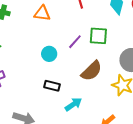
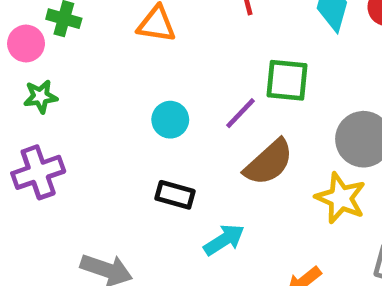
purple line: (75, 42) -> (240, 113), moved

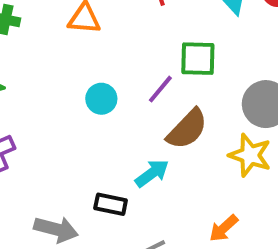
black rectangle: (175, 195) -> (111, 204), moved
cyan arrow: (224, 240) -> (152, 173), moved

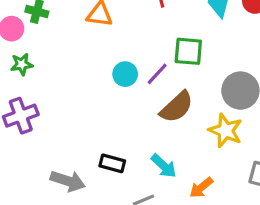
cyan circle: (101, 99) -> (125, 74), moved
cyan arrow: (152, 173) -> (164, 166), moved, turned 76

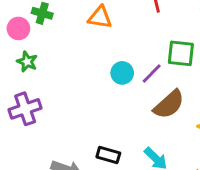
green star: (22, 64) -> (27, 62), turned 30

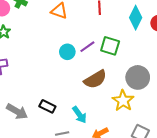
purple line: (152, 73) -> (87, 47), moved

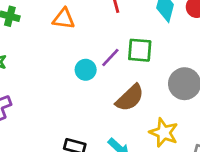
yellow star: (123, 101) -> (164, 133), moved

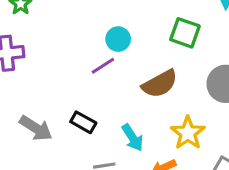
purple line: (110, 57) -> (103, 66), moved

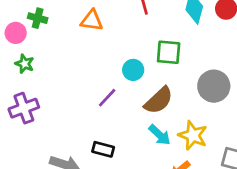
cyan circle: (118, 39) -> (133, 70), moved
cyan arrow: (132, 138) -> (160, 135), moved

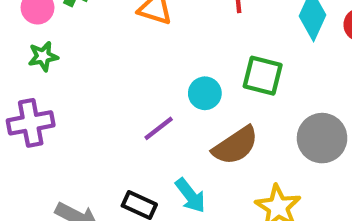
green star: (25, 64) -> (43, 56), turned 30
cyan arrow: (160, 135) -> (190, 195), moved

